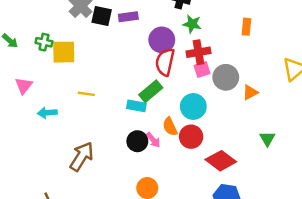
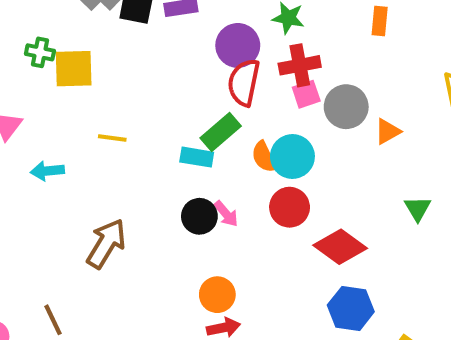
orange semicircle: (170, 127) -> (264, 157), moved

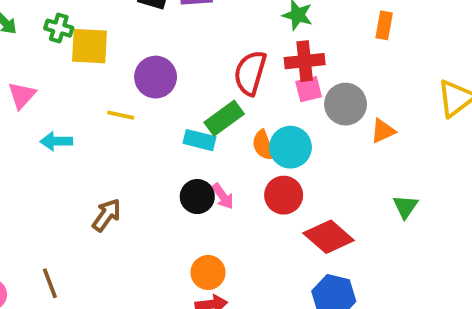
purple circle: (238, 45) -> (156, 77), moved
brown arrow: (106, 243) -> (107, 215), size x0.7

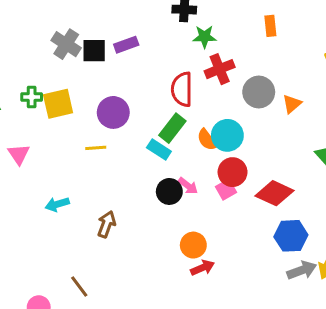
pink square: (309, 89) -> (226, 190), moved
cyan rectangle: (199, 140) -> (159, 149), turned 35
cyan arrow: (56, 141) -> (57, 204), moved

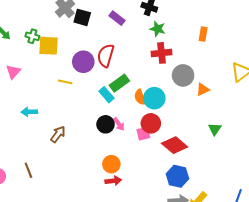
purple rectangle: (126, 45) -> (117, 18), moved, turned 42
red semicircle: (182, 89) -> (106, 56), moved

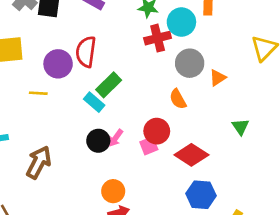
orange semicircle: (140, 97) -> (178, 99), moved
cyan circle: (154, 98) -> (181, 22), moved
pink arrow: (119, 124) -> (116, 138), turned 80
brown arrow: (58, 134) -> (39, 162), size x1.4

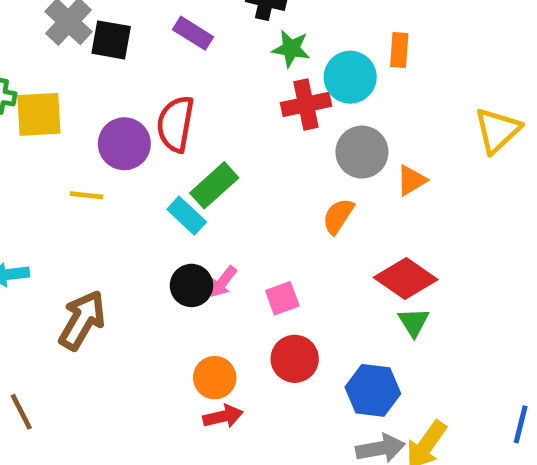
orange semicircle: (178, 99) -> (338, 216), turned 60
green triangle: (240, 127) -> (414, 322), moved
red circle: (157, 131) -> (295, 359), moved
red diamond: (191, 155) -> (406, 279), moved

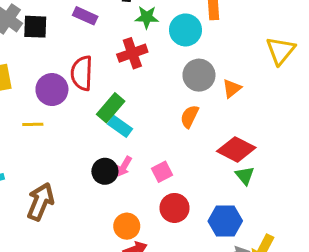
red cross: (306, 104) -> (132, 53), moved
cyan rectangle: (187, 216) -> (120, 126), moved

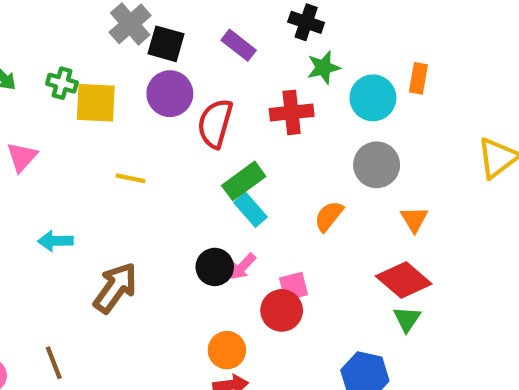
green star: (147, 17) -> (323, 68), turned -30
orange triangle: (232, 88) -> (414, 219), moved, turned -36
purple circle: (52, 90) -> (170, 94), moved
orange semicircle: (190, 117) -> (329, 216), moved
red circle: (174, 208) -> (282, 310), moved

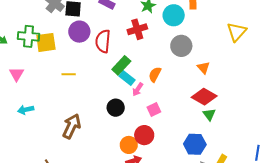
green cross: (62, 83) -> (29, 36), size x1.5
orange semicircle: (329, 216) -> (155, 74), moved
cyan arrow: (55, 241) -> (26, 110), moved
pink arrow: (243, 267) -> (138, 89), moved
red circle: (282, 310) -> (144, 135), moved

